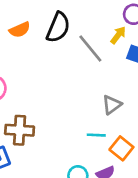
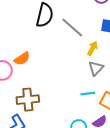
orange semicircle: (20, 30) -> (22, 59), moved
yellow arrow: (118, 35) -> (92, 48), moved

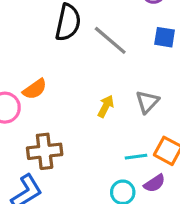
yellow arrow: (92, 48) -> (106, 106), moved
cyan line: (88, 94) -> (136, 157), moved

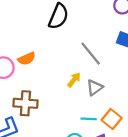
gray line: (110, 40) -> (91, 54), moved
gray triangle: (147, 102) -> (95, 88), moved

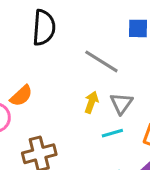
cyan line: (89, 119) -> (112, 133), moved

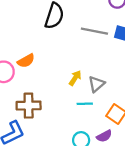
gray line: (101, 61) -> (94, 31), moved, turned -35

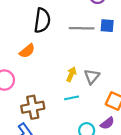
orange semicircle: (26, 61) -> (27, 51), moved
cyan line: (85, 104) -> (72, 98), moved

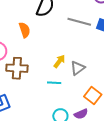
orange semicircle: (27, 51) -> (25, 30), turned -84
brown cross: (33, 107) -> (17, 68), moved

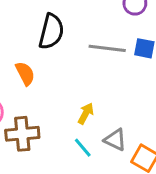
gray triangle: (78, 68) -> (115, 140), moved, turned -49
cyan line: (54, 83) -> (83, 148), turned 56

